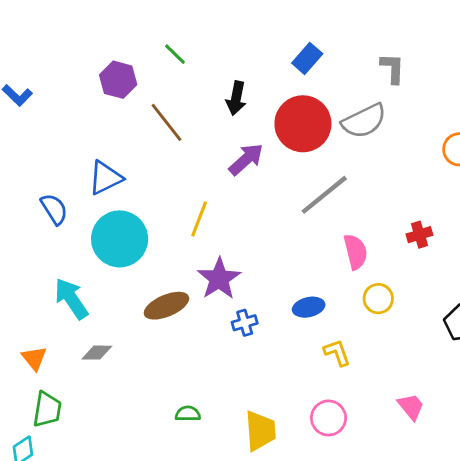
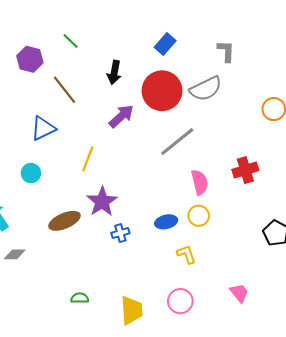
blue triangle: (105, 178) -> (43, 128), moved
red cross: (419, 235) -> (245, 170), size x1.4
cyan circle: (120, 239) -> (31, 173), size x0.5
yellow circle: (378, 299) -> (199, 216), moved

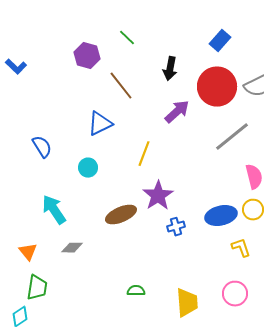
blue ellipse: (166, 222) -> (221, 216), size x1.4

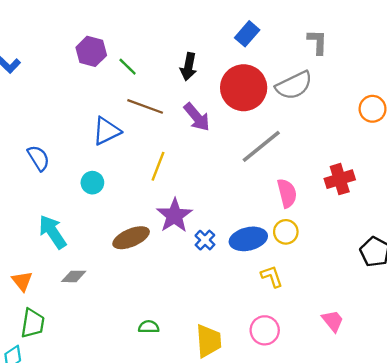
green line: (127, 38) -> (128, 67), moved
brown line: (121, 86) -> (145, 106), moved, turned -32
purple arrow: (177, 112) -> (197, 117), turned 92
blue cross: (176, 227) -> (205, 240), moved, turned -30

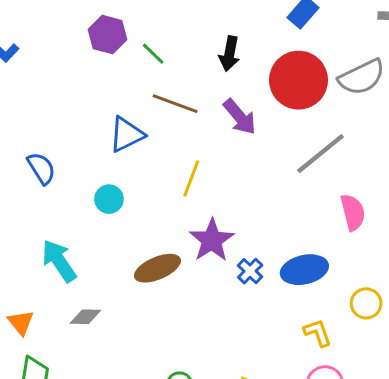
yellow circle: (286, 232) -> (366, 303), moved
yellow L-shape: (272, 276) -> (318, 333), moved

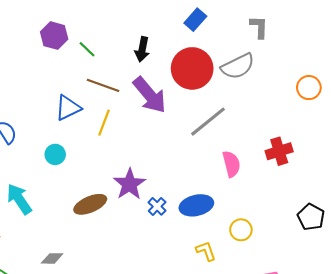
purple arrow: (240, 117) -> (150, 95), size x1.4
yellow line: (191, 179) -> (104, 123), moved
gray diamond: (85, 317) -> (52, 258), moved

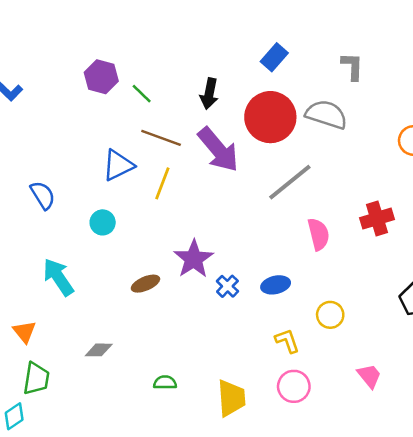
gray semicircle: (238, 66) -> (326, 114), turned -136
brown ellipse: (90, 204) -> (145, 284), size x0.7
blue ellipse: (196, 205) -> (276, 285), size x0.7

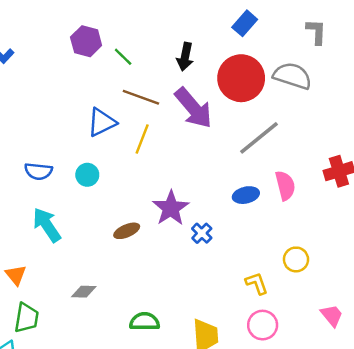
blue semicircle: (43, 195) -> (38, 171), moved, turned 128
blue ellipse: (276, 285) -> (246, 195), moved
green semicircle: (165, 382) -> (145, 321), size x1.4

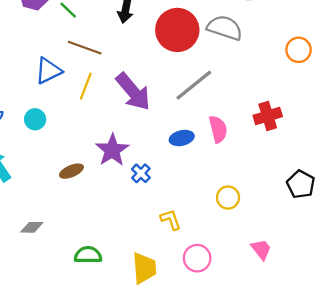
purple arrow: (193, 108) -> (133, 92), moved
yellow L-shape: (257, 283) -> (171, 220), moved

